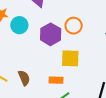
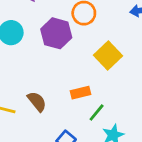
yellow square: (70, 58) -> (108, 56), moved, turned -30

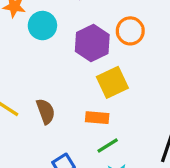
yellow square: (108, 56) -> (112, 82), moved

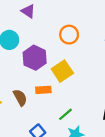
purple hexagon: (92, 43) -> (35, 58), moved
orange rectangle: (97, 118) -> (43, 90), moved

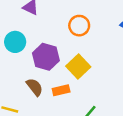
brown semicircle: (20, 98) -> (35, 87), moved

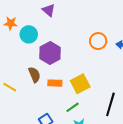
orange circle: (79, 26) -> (98, 41), moved
yellow square: (78, 66) -> (80, 84), moved

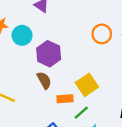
brown semicircle: (34, 75) -> (44, 80), moved
orange rectangle: (55, 83) -> (65, 99), moved

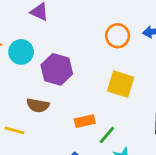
brown semicircle: (44, 80) -> (38, 105), moved, turned 138
yellow square: (87, 85) -> (121, 84), moved, turned -30

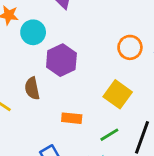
brown semicircle: (38, 105) -> (32, 88), turned 50
green line: (107, 135) -> (109, 135), moved

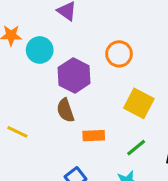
orange circle: (130, 47) -> (119, 54), moved
brown semicircle: (32, 88) -> (65, 110), moved

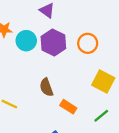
purple hexagon: (74, 75) -> (53, 43), moved
orange rectangle: (94, 136) -> (68, 107), turned 35

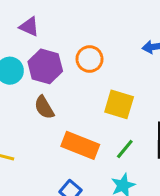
brown semicircle: (46, 87) -> (44, 107), moved
orange rectangle: (68, 107) -> (80, 145), size x1.6

